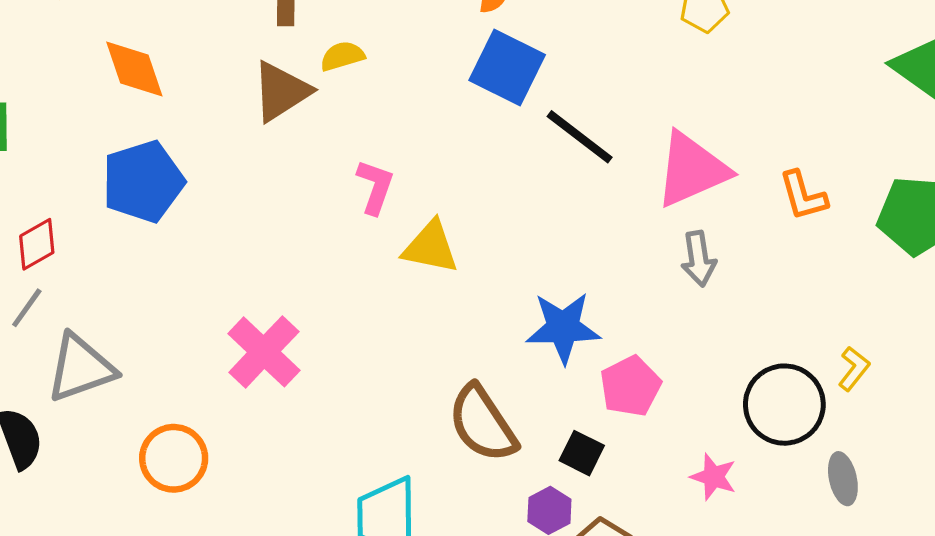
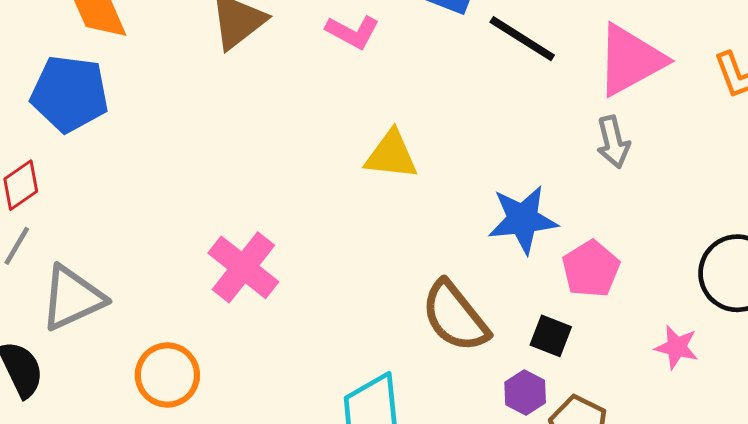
blue pentagon: (143, 182) -> (70, 94), moved, turned 30
pink L-shape: (375, 187) -> (353, 32), moved, turned 104
gray arrow: (699, 259) -> (613, 142), moved

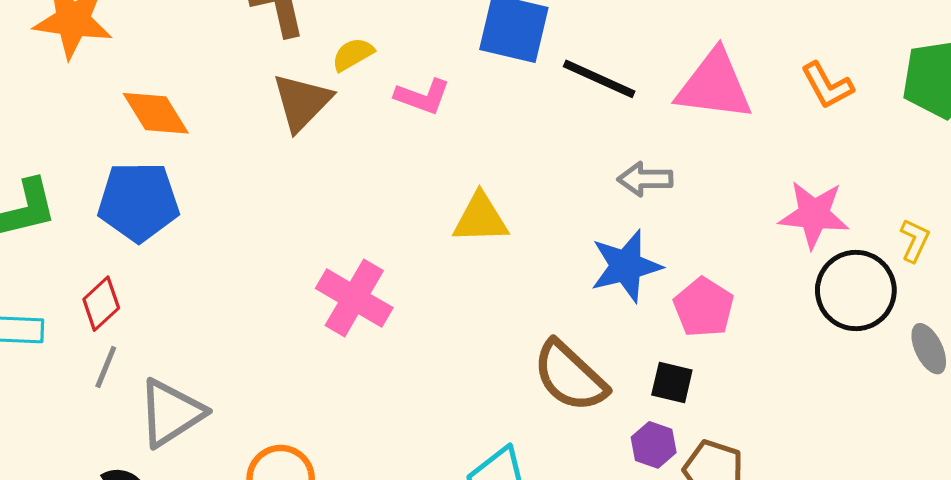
pink triangle: (630, 60) -> (714, 85), turned 44
gray arrow: (613, 142) -> (645, 179), moved, turned 111
pink cross: (243, 267) -> (354, 298), moved
pink star: (677, 347) -> (814, 215), moved, size x1.5

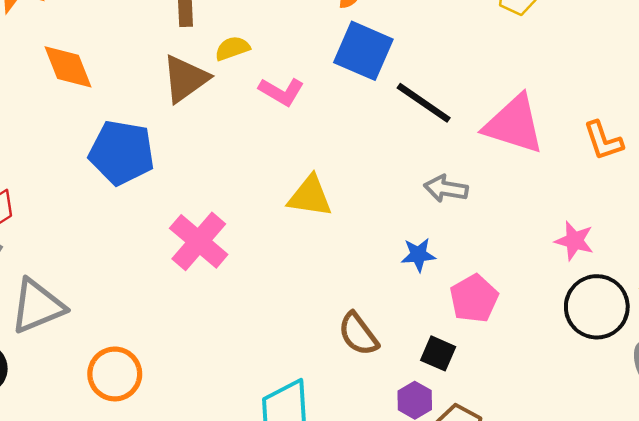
blue pentagon: (138, 202) -> (122, 153), moved
pink star: (814, 215) -> (574, 241), size x0.7
blue star: (626, 266) -> (418, 255), size x0.6
brown semicircle: (570, 376) -> (358, 334), size x0.7

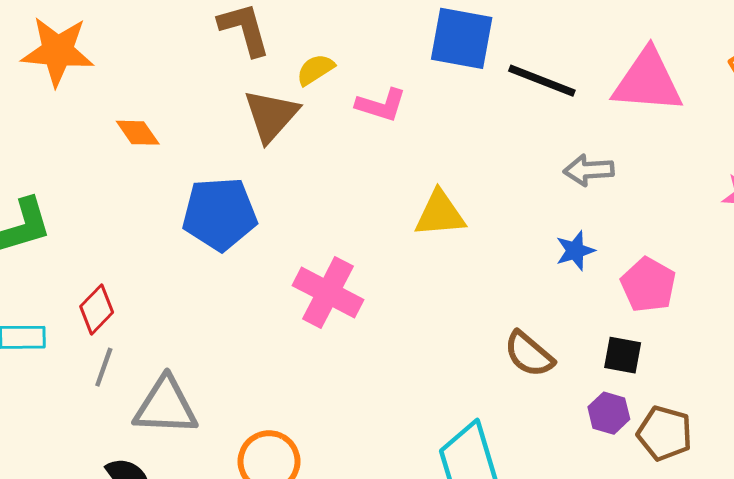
orange diamond: (68, 67) -> (138, 133), size x0.7
gray triangle: (37, 306) -> (166, 406), turned 38

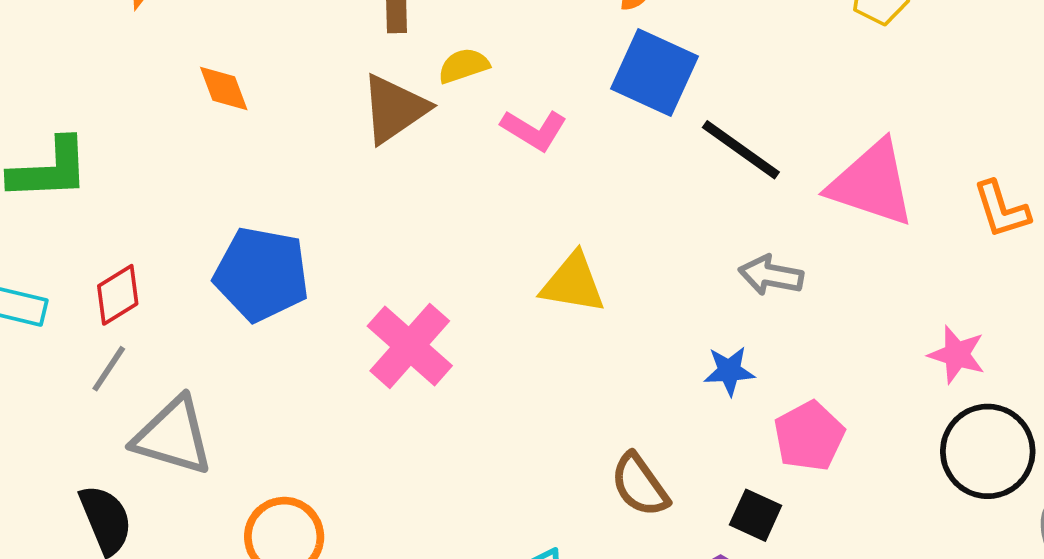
blue pentagon: (219, 214) -> (262, 274), moved

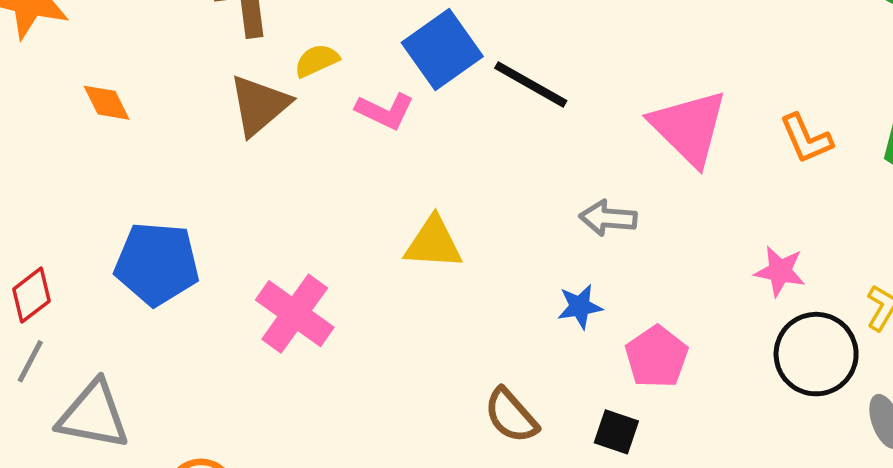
blue square: (654, 73) -> (442, 49), moved, turned 36
black line: (741, 150) -> (531, 84), moved
pink triangle: (872, 184) -> (689, 128), turned 32

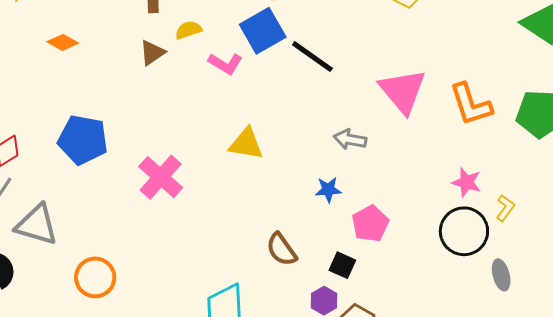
orange diamond: (107, 103) -> (63, 42), turned -40
brown triangle: (259, 105) -> (152, 53), size x0.7
orange L-shape: (806, 139) -> (471, 104), size x1.4
pink star: (780, 271) -> (467, 182), moved

